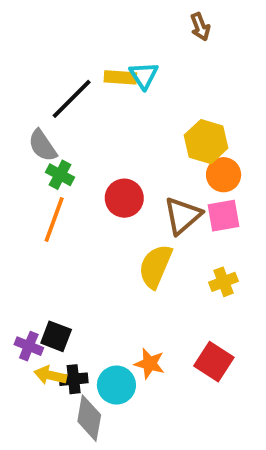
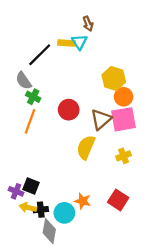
brown arrow: (200, 27) -> (88, 24), moved
pink square: (224, 216) -> (123, 119), size x1.4

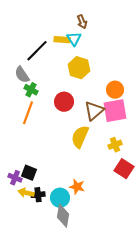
yellow hexagon: (114, 78) -> (79, 68), moved
red square: (118, 200) -> (124, 169), moved
gray diamond: (49, 231) -> (63, 216), moved

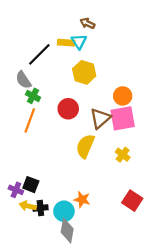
brown arrow: (82, 22) -> (87, 23), turned 136
yellow cross: (115, 145) -> (123, 155), turned -32
red square: (124, 169) -> (132, 201), moved

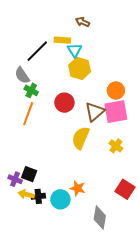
cyan triangle: (79, 42) -> (75, 50), moved
gray diamond: (67, 230) -> (100, 218), moved

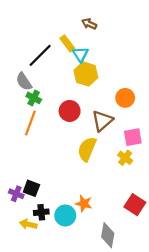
yellow rectangle: (62, 40) -> (67, 43), turned 49
pink square: (116, 112) -> (133, 137), moved, size x0.7
yellow arrow: (26, 194) -> (28, 224), moved

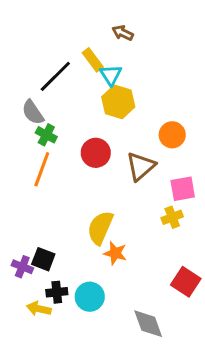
yellow semicircle: (87, 149) -> (100, 228), moved
yellow cross: (125, 158) -> (172, 217), turned 32
orange star: (84, 204) -> (115, 253), moved
gray diamond: (108, 235) -> (148, 324), turned -30

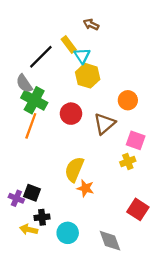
green cross: (46, 135) -> (34, 100), size x1.6
pink square: (183, 189) -> (136, 140), turned 30
cyan circle: (90, 297) -> (68, 233), moved

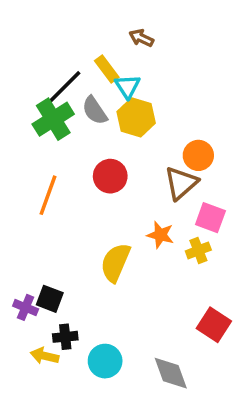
gray semicircle: (24, 84) -> (95, 110), moved
green cross: (34, 100) -> (53, 119), moved, turned 30
brown triangle: (104, 124) -> (181, 183), moved
orange star: (85, 188) -> (160, 235), moved

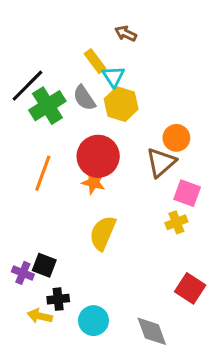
black line: (64, 88) -> (27, 86), moved
red circle: (110, 176) -> (98, 156), size x1.4
orange star: (160, 235) -> (93, 182), moved

